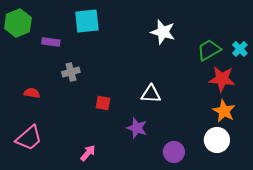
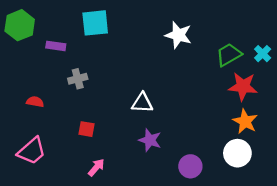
white triangle: (151, 94) -> (142, 103), moved
red square: (103, 103) -> (86, 129), moved

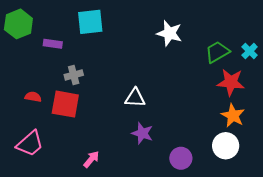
red square: (86, 129) -> (65, 104), moved, size x1.8

